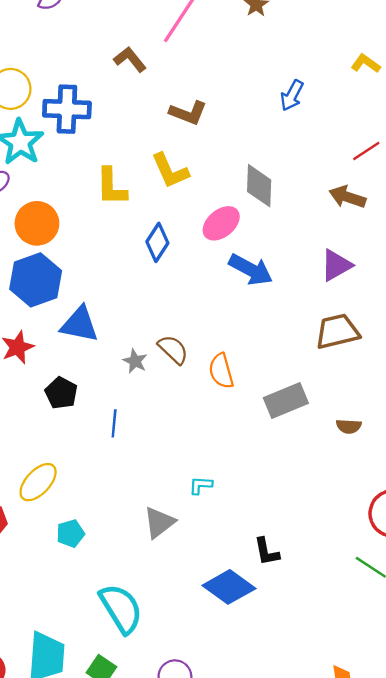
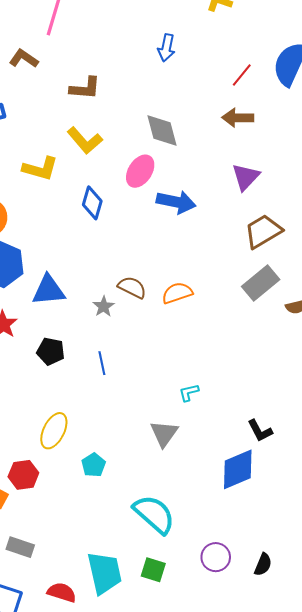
yellow L-shape: (111, 187) -> (40, 169), turned -57
gray star: (135, 361) -> (104, 306), turned 30
orange semicircle: (221, 371) -> (177, 293), turned 104
gray rectangle: (286, 401) -> (261, 283), moved
blue diamond: (229, 587) -> (238, 469), turned -42

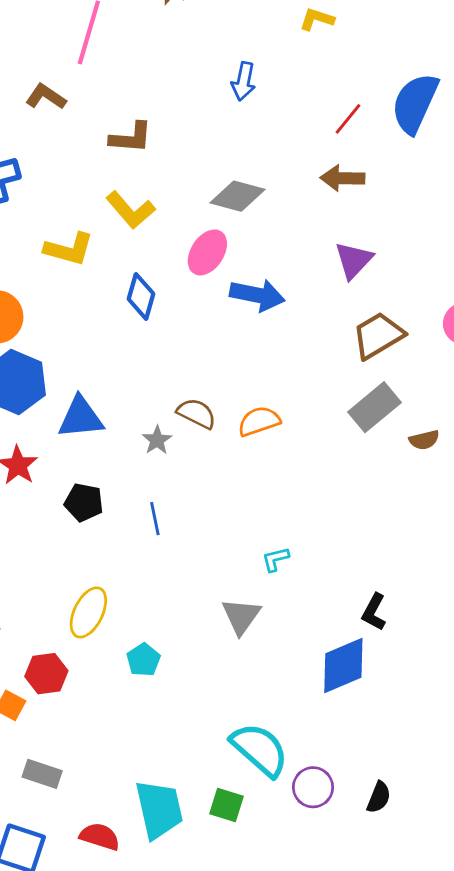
gray diamond: (162, 131) -> (238, 196), turned -60
black L-shape: (260, 431) -> (374, 612), turned 56
cyan semicircle: (154, 514) -> (260, 749), moved

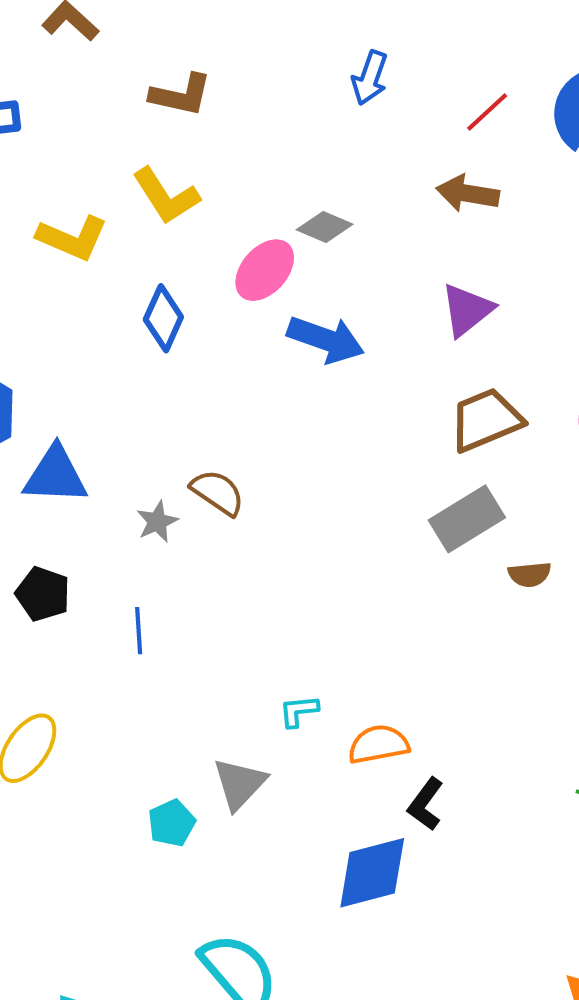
blue arrow: (244, 81) -> (370, 78), moved
gray diamond: (238, 196) -> (325, 227), moved, size x0.7
orange semicircle: (259, 421) -> (379, 744), moved
cyan pentagon: (143, 660) -> (172, 823), moved

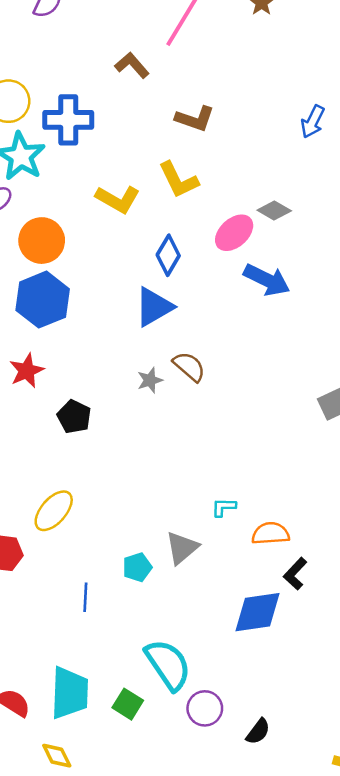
blue triangle: (55, 475) -> (154, 307), moved, turned -39
blue line: (139, 631) -> (85, 597), moved

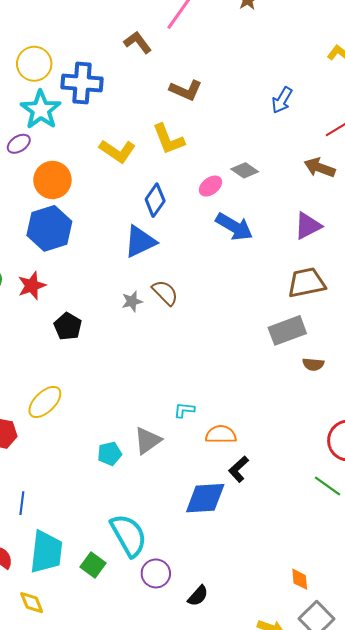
pink ellipse: (234, 233) -> (210, 186), size x0.7
blue line: (85, 597) -> (22, 503), moved

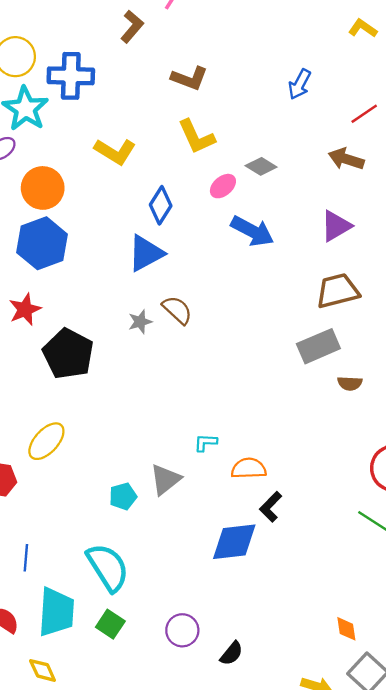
brown L-shape: (138, 42) -> (132, 27), turned 80
yellow L-shape: (168, 139) -> (196, 137), moved
black pentagon: (68, 326) -> (68, 354), size x1.6
cyan semicircle: (129, 535) -> (108, 567), moved

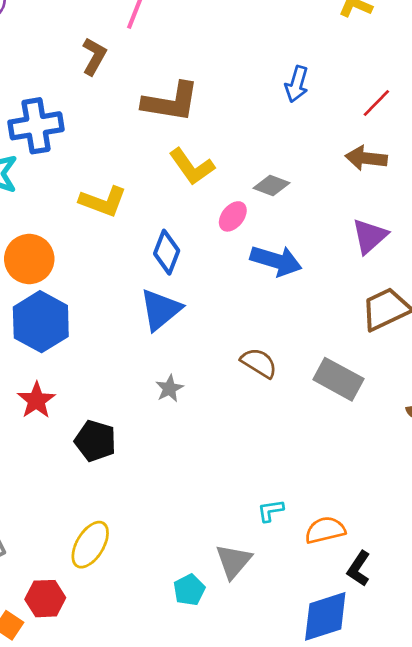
brown L-shape: (189, 78) -> (171, 102), size x1.4
brown semicircle: (177, 310) -> (259, 363), moved
gray rectangle: (318, 346) -> (338, 379), moved, turned 63
black pentagon: (68, 354) -> (95, 441), size x0.7

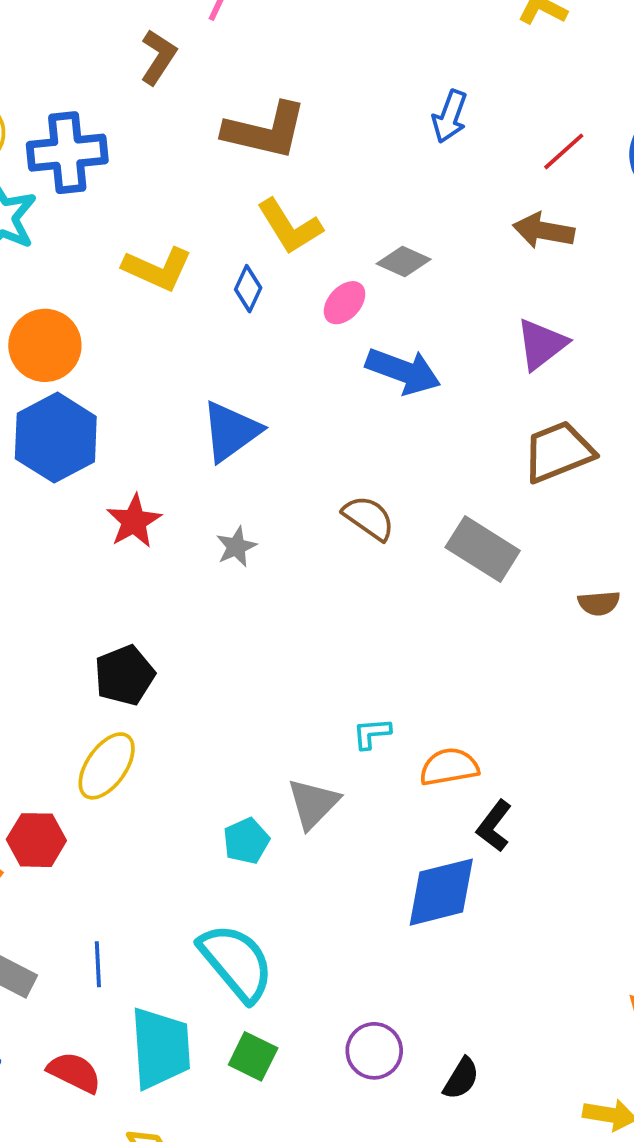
blue diamond: (167, 252) -> (248, 289), moved, size x0.7
red star: (36, 400) -> (134, 521), moved
black pentagon: (95, 441) -> (125, 675), moved, turned 30

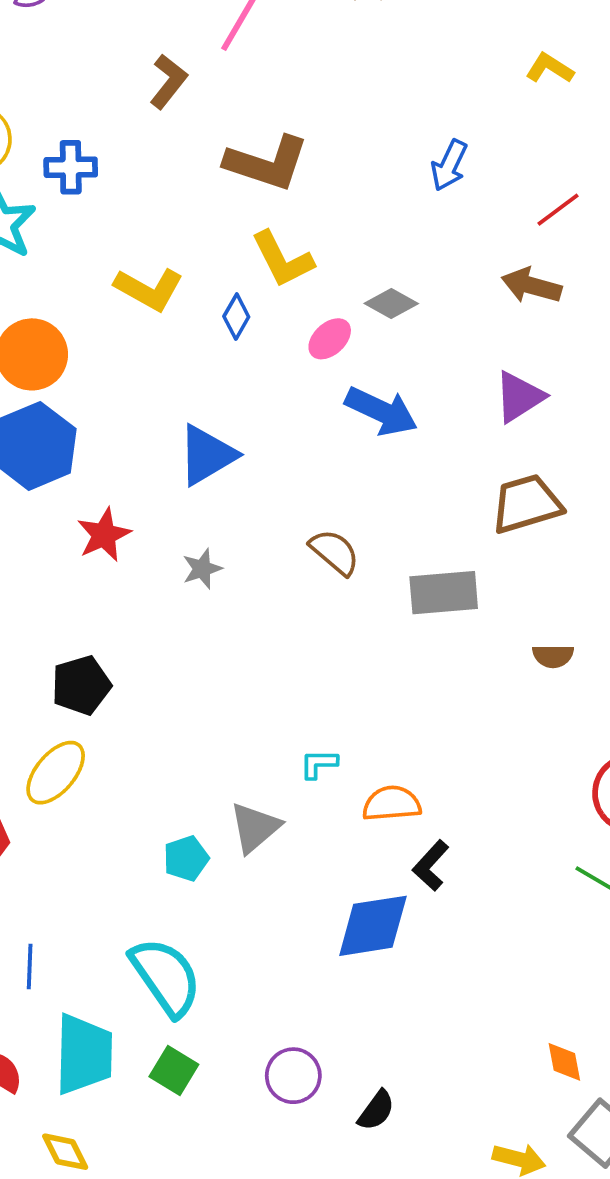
blue cross: (67, 153) -> (71, 167), size x0.7
gray rectangle: (483, 549) -> (444, 593), turned -42

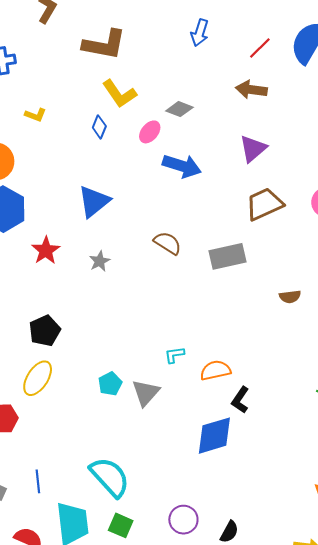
yellow L-shape: (149, 289) -> (35, 115), moved, size x0.6
brown semicircle: (553, 656) -> (290, 297), moved
cyan pentagon: (186, 858) -> (110, 384), moved

